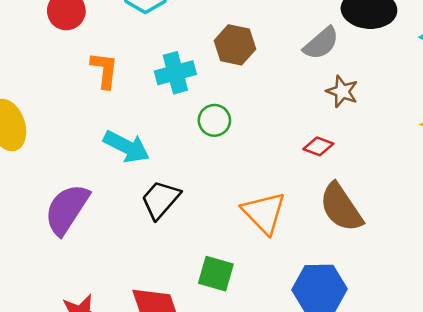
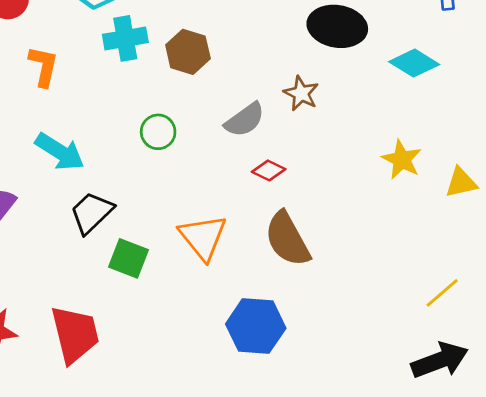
gray semicircle: (321, 43) -> (245, 120), moved
cyan cross: (175, 73) -> (125, 38), moved
brown star: (342, 91) -> (301, 93), moved
green square: (216, 274) -> (128, 258), moved

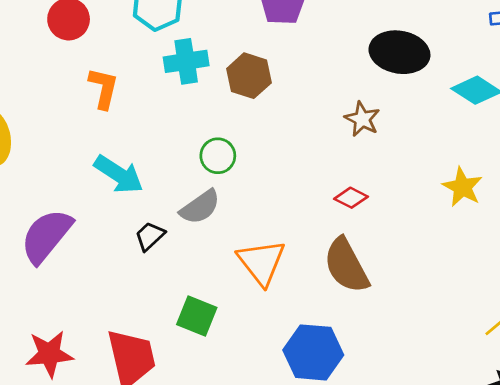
gray semicircle: (245, 120) -> (200, 207), moved
red diamond: (269, 170) -> (351, 198), moved
black trapezoid: (92, 213) -> (150, 236), size x0.7
green square: (128, 258) -> (197, 316), moved

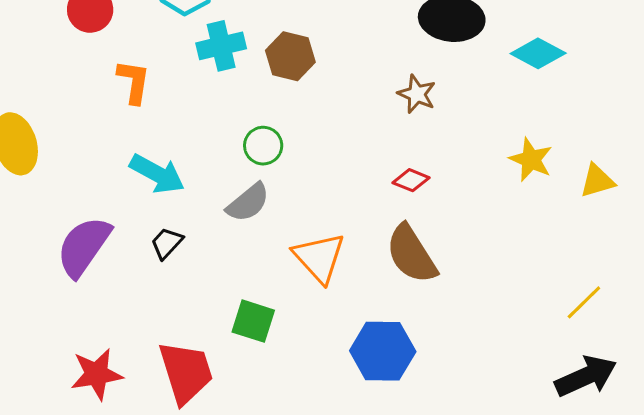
black trapezoid: (150, 236) -> (167, 243), moved

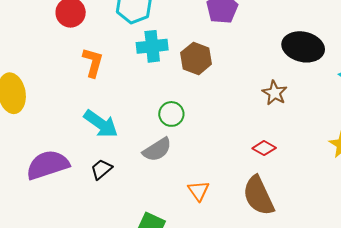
purple semicircle: (84, 247) -> (48, 165), turned 30
orange triangle: (319, 258) -> (199, 191), size x0.6

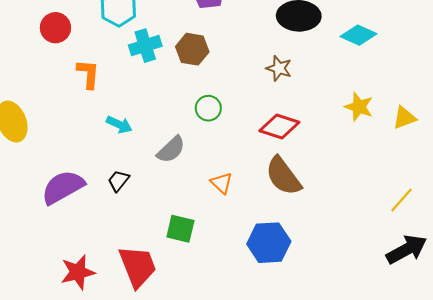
green circle: (171, 114) -> (208, 108), moved
cyan arrow: (101, 124) -> (119, 125), moved, size x0.7
red diamond: (264, 148) -> (279, 126), size x1.6

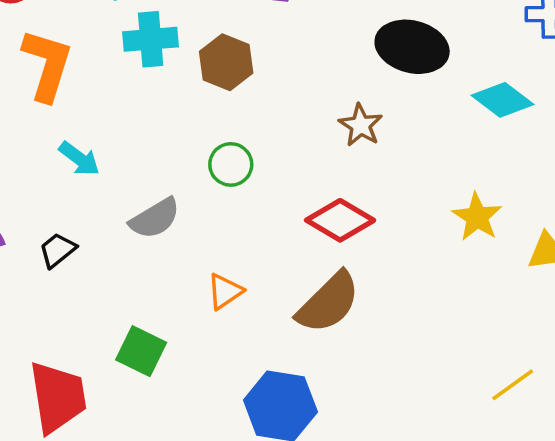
orange L-shape: (88, 74) -> (47, 65), size x1.4
brown semicircle: (283, 176) -> (328, 303), turned -111
orange triangle: (221, 183) -> (225, 291), turned 30

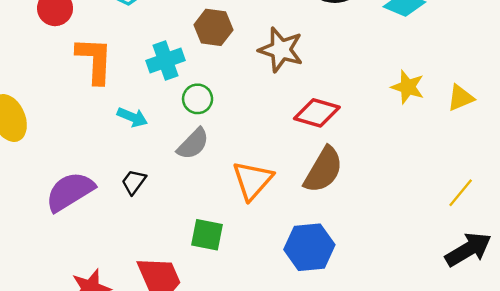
cyan cross: (151, 39) -> (166, 60), moved
brown star: (361, 125) -> (281, 50), moved, size x1.5
green circle: (231, 164) -> (198, 99), moved
orange triangle: (225, 291) -> (252, 180), size x1.6

